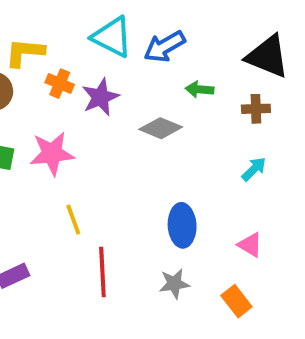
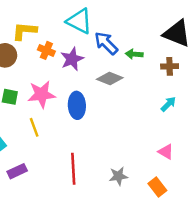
blue arrow: (165, 47) -> (106, 43), moved, turned 75
yellow line: (73, 220) -> (34, 127), moved
blue ellipse: (182, 225) -> (77, 105), moved

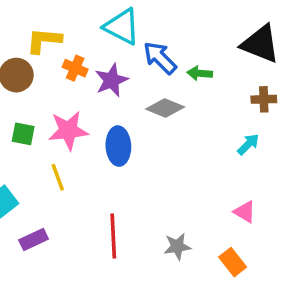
brown cross: (170, 66) -> (264, 99), moved

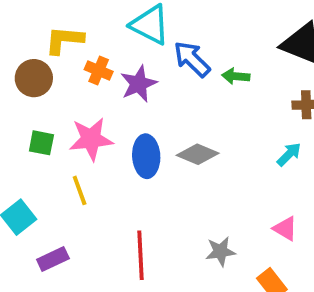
gray diamond: (165, 108) -> (198, 154), moved
gray star: (177, 246) -> (220, 251), moved

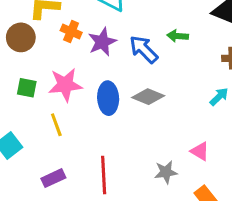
blue arrow: (192, 59) -> (144, 49), moved
pink triangle: (285, 229) -> (200, 151), moved
purple rectangle: (53, 259) -> (53, 178), moved

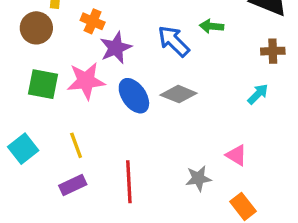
purple star: (102, 42) -> (116, 48), moved
green square: (27, 88) -> (43, 84), size x1.4
blue ellipse: (108, 98) -> (134, 96), turned -32
yellow line: (56, 125) -> (76, 145), moved

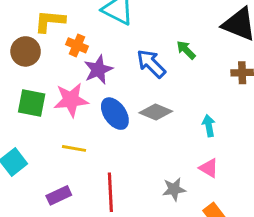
green arrow: (212, 26) -> (186, 50), turned 40
cyan arrow: (258, 94) -> (209, 126), moved, turned -55
yellow line: (76, 145) -> (74, 148), moved, turned -60

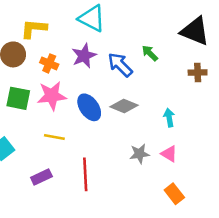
orange cross: (77, 45) -> (49, 63), moved
purple star: (98, 70) -> (84, 56), moved
gray star: (174, 189) -> (140, 154), moved

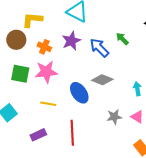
blue ellipse: (89, 107) -> (79, 93), moved

